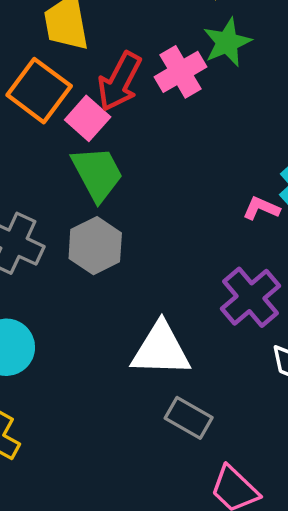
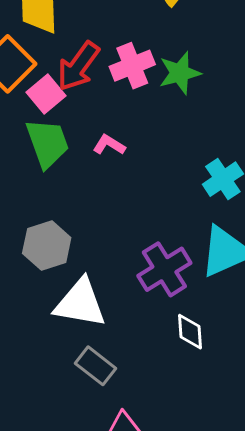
green star: (227, 42) -> (180, 73), moved
pink L-shape: (261, 208) -> (109, 145), moved
gray hexagon: (95, 246) -> (47, 245), moved

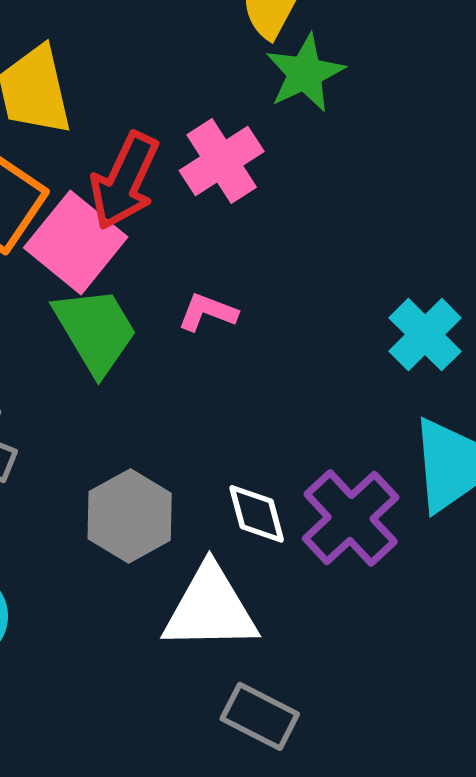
green star: (180, 73) -> (305, 73), moved
pink square: (46, 94) -> (76, 242), size x1.4
white diamond: (190, 332) -> (257, 514), moved

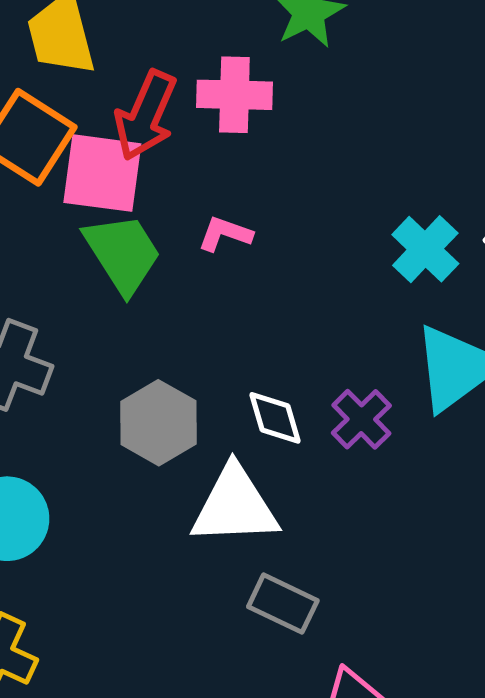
pink cross: (222, 161) -> (234, 95), turned 36
pink square: (76, 242) -> (102, 173), turned -30
purple cross: (351, 518) -> (361, 419), size x0.7

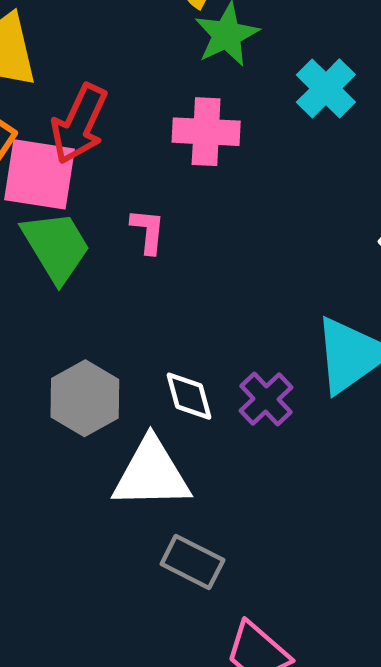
pink cross: (234, 95) -> (206, 132), moved
pink L-shape: (225, 234) -> (148, 231), turned 75
cyan cross: (425, 249) -> (326, 88), moved

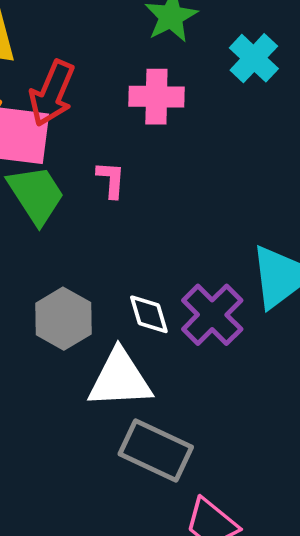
purple cross: (266, 399) -> (212, 315), size x1.4
gray rectangle: (192, 562) -> (156, 450), size x1.4

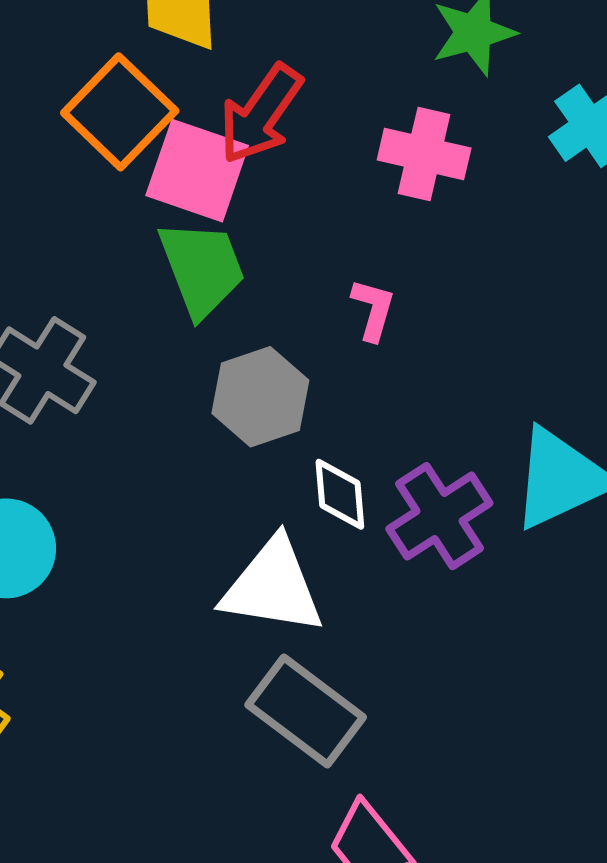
pink L-shape: (111, 180) -> (373, 310), moved
gray hexagon: (63, 319) -> (260, 397), moved

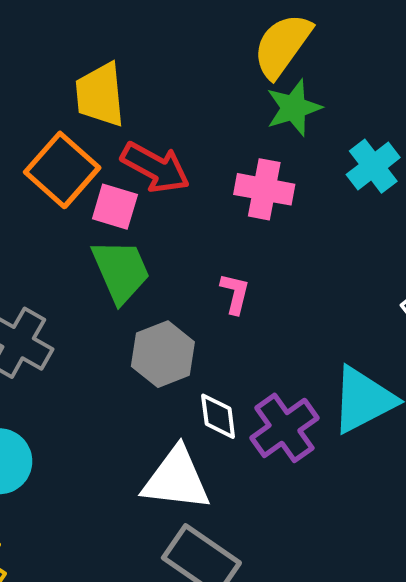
red arrow: (261, 114) -> (155, 167), turned -94
pink square: (197, 171) -> (115, 207), size x0.7

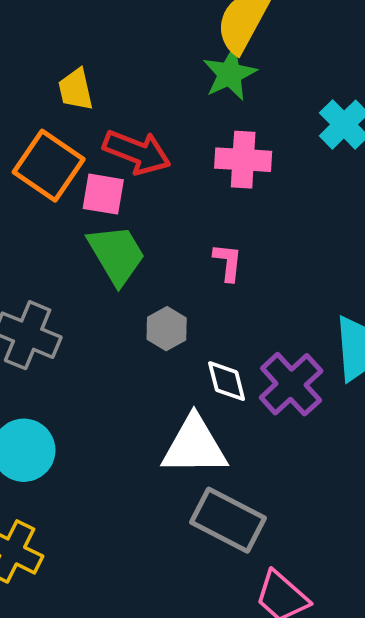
yellow trapezoid: (100, 95) -> (76, 89), size x0.7
green star: (294, 108) -> (230, 74), moved
gray hexagon: (163, 354) -> (167, 329), size x0.7

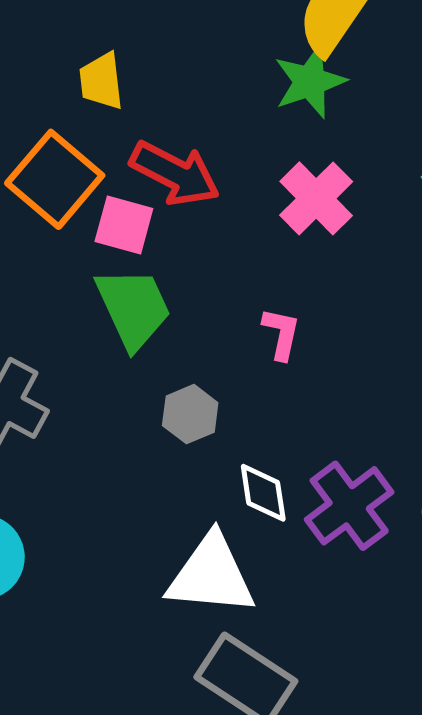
pink cross: (243, 160) -> (316, 198), turned 36

